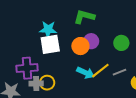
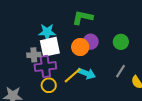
purple cross: (27, 68) -> (45, 67), moved
yellow line: (100, 71) -> (73, 75), moved
gray line: (120, 72) -> (121, 71), turned -32
gray cross: (36, 83) -> (34, 55), moved

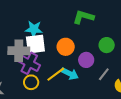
green L-shape: (82, 17) -> (83, 17), moved
purple circle: (91, 42) -> (86, 60), moved
gray cross: (34, 55) -> (19, 51), size x1.5
purple cross: (45, 67) -> (29, 63), turned 30

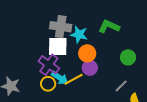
cyan star: (34, 29) -> (79, 35), moved
gray cross: (19, 51) -> (61, 27), moved
purple circle: (86, 60) -> (90, 68), moved
cyan arrow: (70, 74) -> (60, 78), moved

